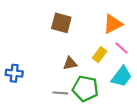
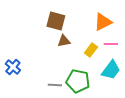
pink line: (122, 48) -> (111, 44), turned -40
brown triangle: (70, 63) -> (64, 41), moved
blue cross: (14, 73) -> (13, 67), turned 35

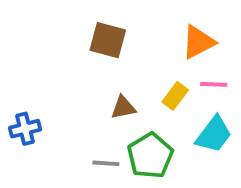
brown triangle: (64, 41) -> (123, 107), moved
blue cross: (13, 67) -> (25, 129), turned 35
green pentagon: (78, 81) -> (150, 156), turned 30

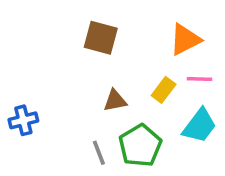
gray line: (106, 163) -> (99, 153), turned 65

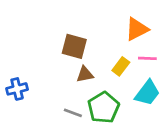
brown square: (101, 38) -> (74, 46), moved
gray line: (99, 153) -> (73, 113), turned -48

